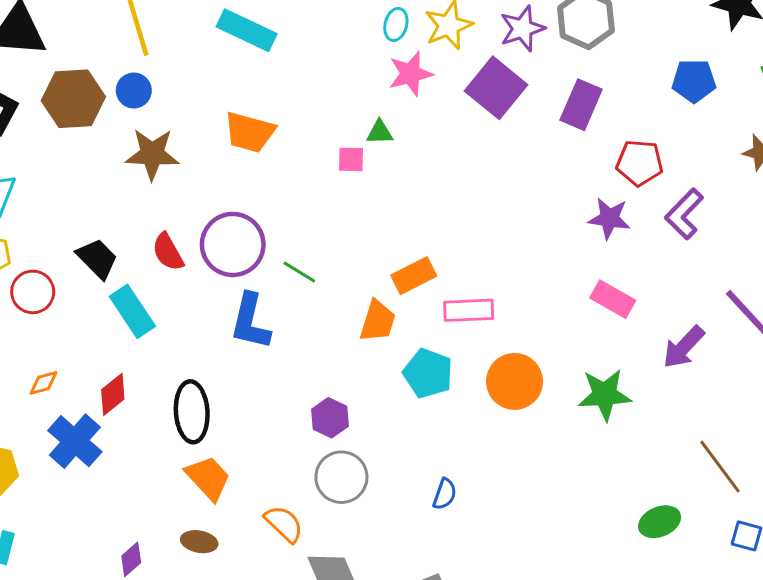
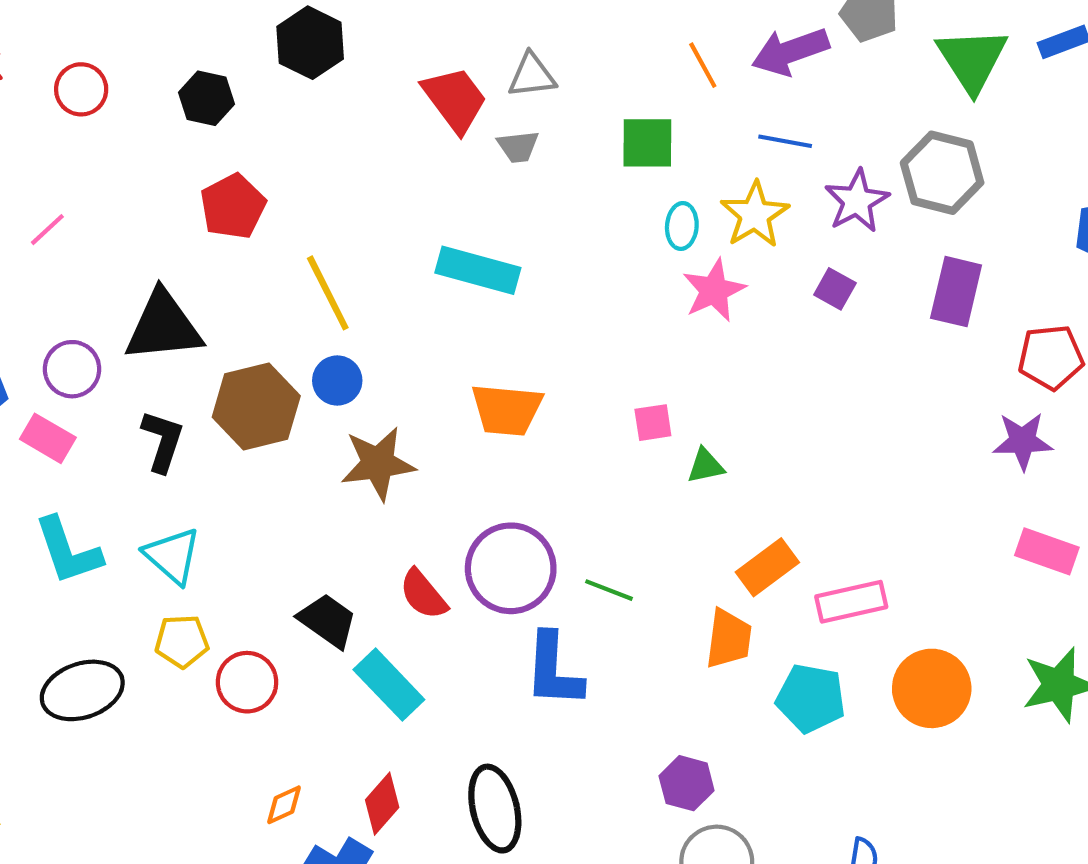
purple square: (496, 88) -> (835, 289), size x0.5
green triangle: (380, 132) -> (706, 466), moved

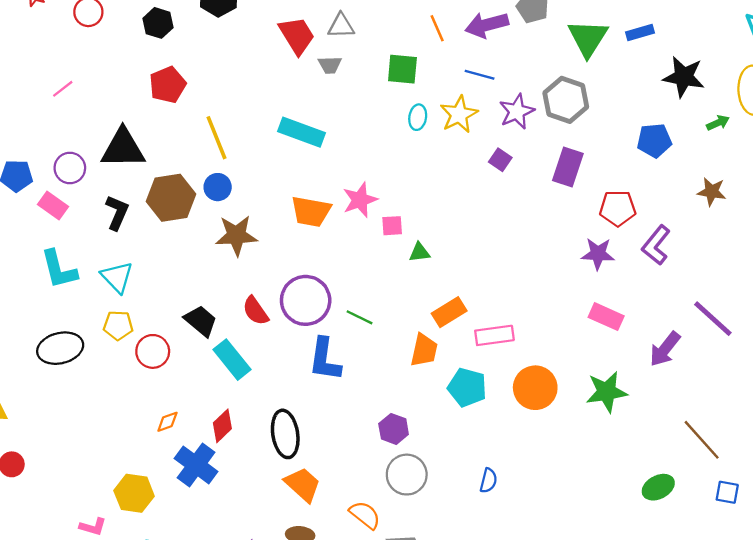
pink star: (714, 290) -> (360, 200), moved

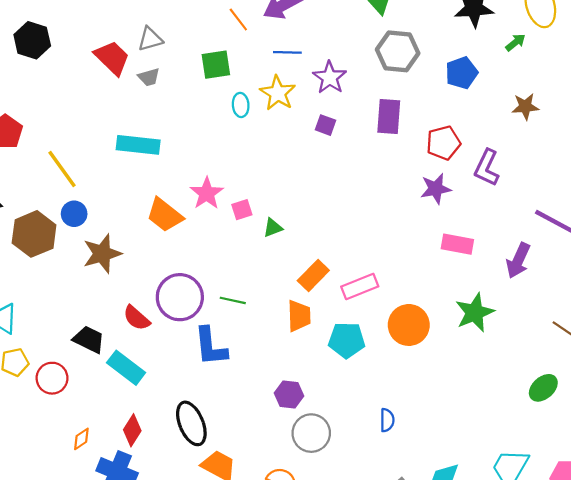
gray hexagon: (566, 100) -> (398, 51), moved
orange trapezoid: (311, 212) -> (165, 215), turned 42

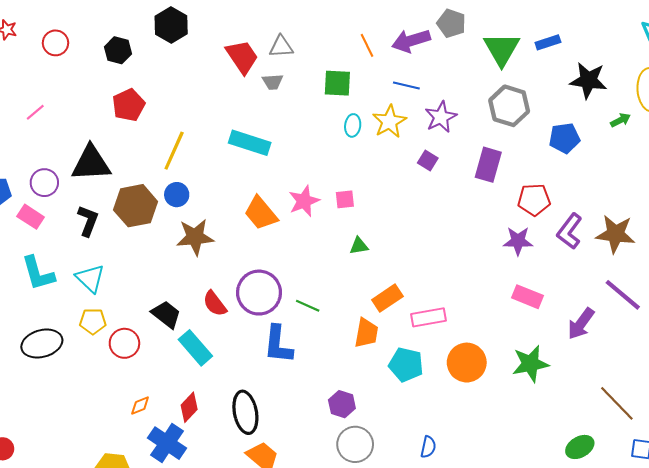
brown star: (525, 107) -> (615, 234), moved, size x1.5
yellow line: (62, 169) -> (174, 151), turned 48
pink square: (242, 210) -> (345, 199), moved

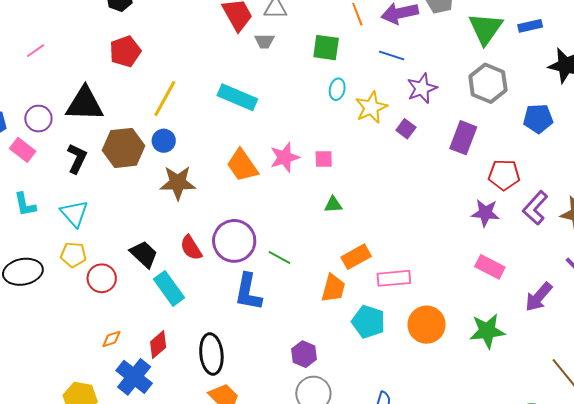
yellow star: (389, 121) -> (371, 107), moved
cyan L-shape: (38, 273) -> (25, 205), size x0.7

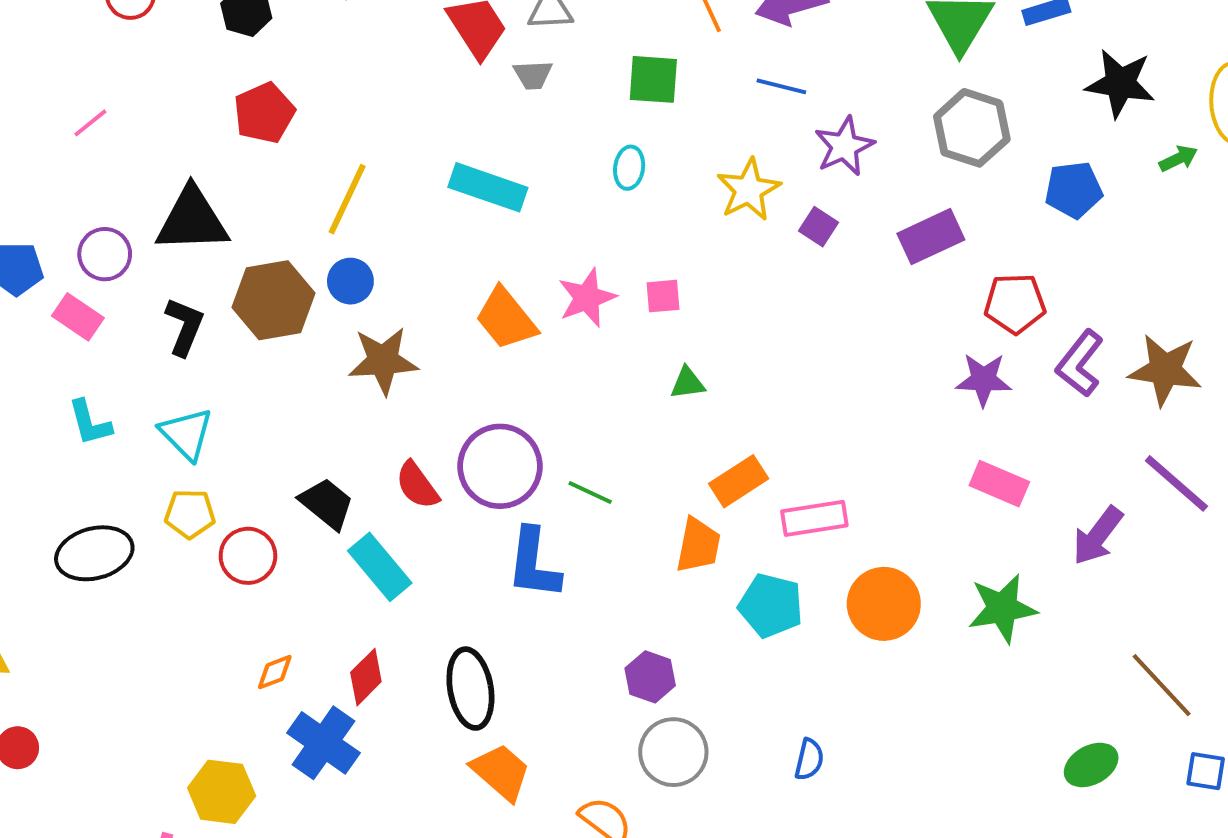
cyan ellipse: (337, 89) -> (629, 168), moved
purple rectangle: (463, 138) -> (931, 237), turned 48

